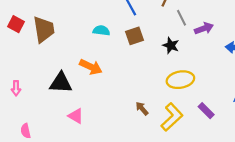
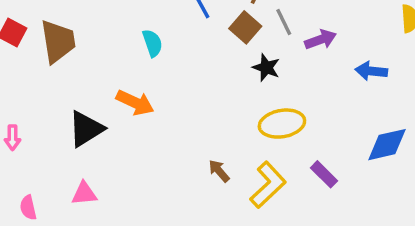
cyan semicircle: (101, 31) -> (152, 43), turned 63
brown square: (135, 36) -> (245, 27), moved, turned -30
black triangle: (61, 83) -> (86, 129), turned -35
pink triangle: (76, 116) -> (84, 194), moved, turned -35

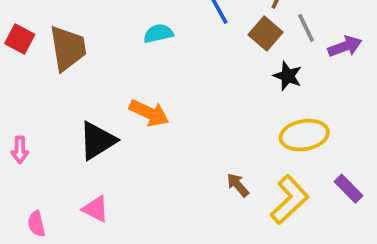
cyan semicircle: (152, 43) -> (158, 33), moved, turned -84
pink triangle: (84, 194) -> (96, 209), turned 32

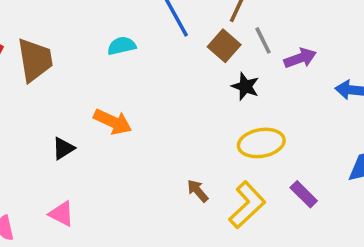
black triangle: (97, 141) -> (63, 148), size x0.6

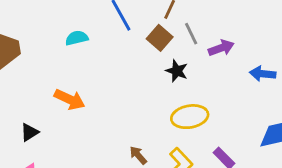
black triangle: (63, 148) -> (30, 132), moved

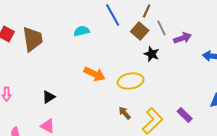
orange arrow: (70, 99) -> (95, 74), moved
yellow ellipse: (190, 117) -> (131, 81), moved

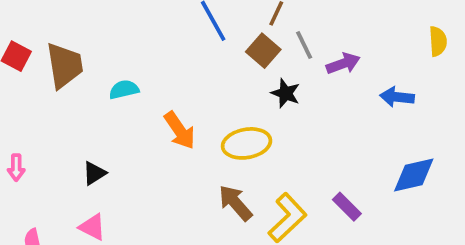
cyan semicircle: (82, 31) -> (124, 90), moved
orange arrow: (95, 74) -> (180, 130), turned 30
brown arrow: (125, 113) -> (235, 203), size x1.5

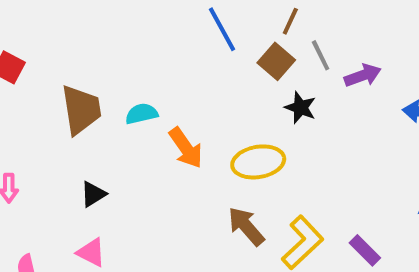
brown trapezoid: (65, 65) -> (81, 110), moved
cyan semicircle: (124, 90) -> (142, 114), moved
purple rectangle: (347, 207) -> (365, 250), moved

